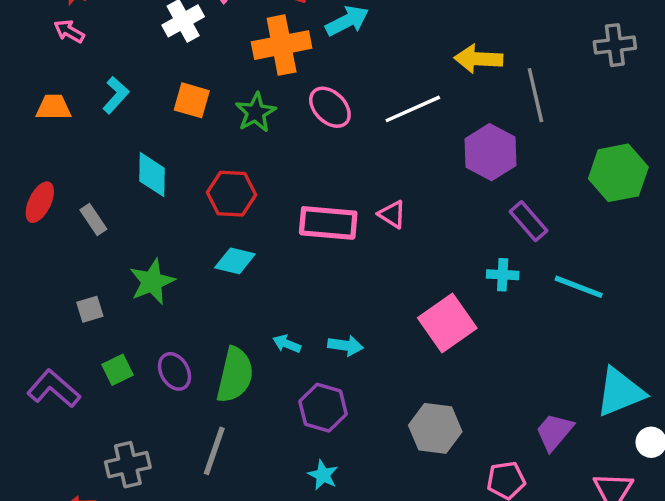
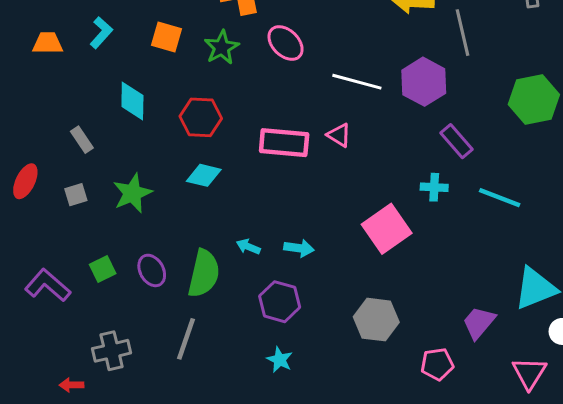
white line: (413, 109) -> (357, 82), moved, turned 39
red ellipse: (40, 202) -> (25, 181), moved
gray square: (90, 309) -> (76, 195), moved

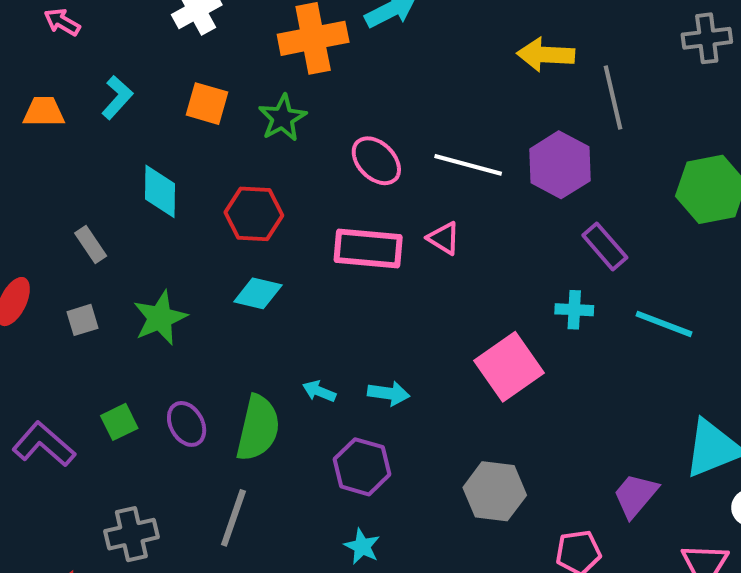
pink ellipse: (286, 43) -> (376, 161), moved

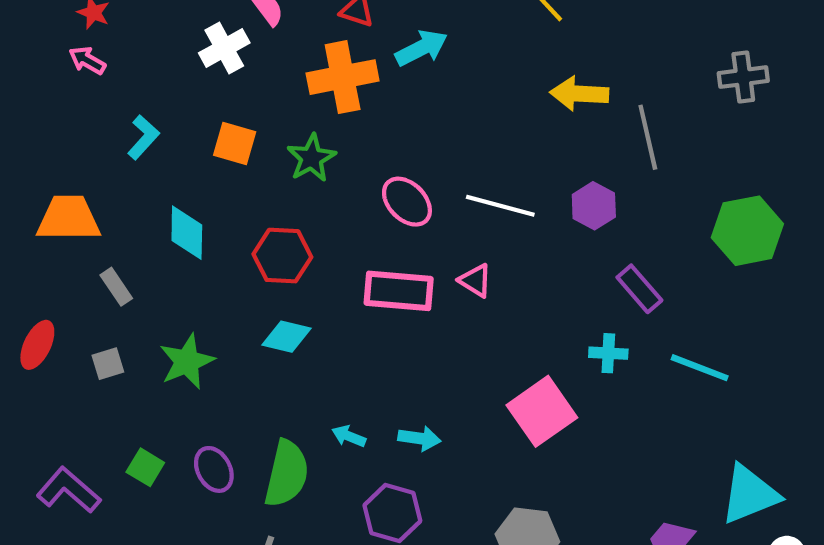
orange trapezoid: (44, 112) -> (69, 218), moved, size x1.5
purple hexagon: (560, 165) -> (594, 206), size x0.7
green square: (119, 422) -> (145, 467), turned -33

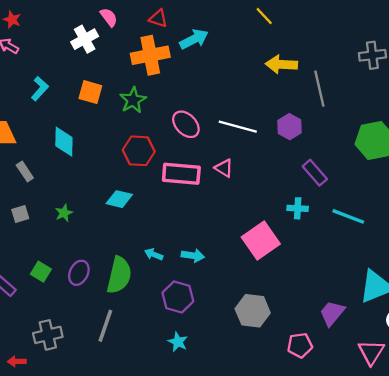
red hexagon: (282, 256) -> (139, 151), moved
green star: (187, 361) -> (64, 213), size x0.6
purple ellipse: (214, 469) -> (79, 273), turned 55

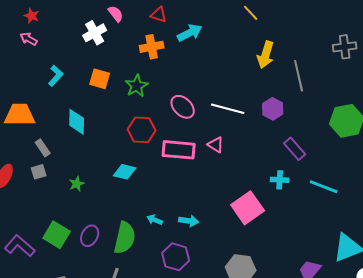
orange cross: (150, 55) -> (152, 47), size x0.7
yellow arrow: (281, 64) -> (266, 55), turned -76
gray square: (20, 214) -> (39, 172), moved
green square: (41, 272) -> (57, 235), size x1.5

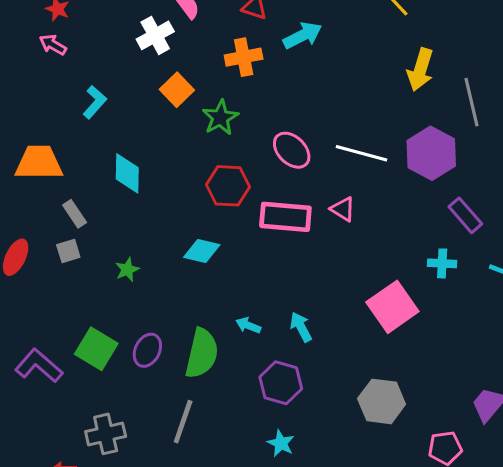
orange square: (100, 79) -> (177, 90), moved, turned 30
purple hexagon: (273, 109) -> (431, 153), size x1.5
cyan arrow: (189, 221) -> (301, 327), turned -126

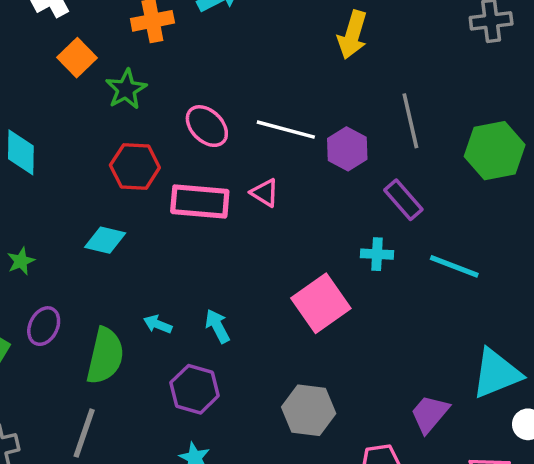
gray line: (472, 102) -> (410, 121), moved
purple hexagon: (431, 153) -> (347, 149), moved, size x0.7
purple ellipse: (147, 350) -> (44, 326), moved

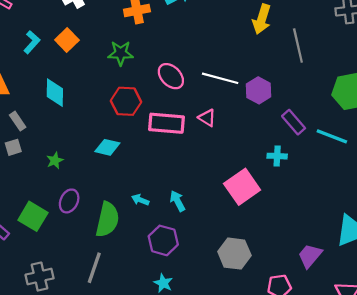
orange square: (77, 58) -> (67, 40), moved
green star: (126, 89) -> (121, 53), turned 30
gray line: (410, 121) -> (298, 45), moved
cyan line: (454, 266) -> (332, 136), moved

